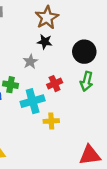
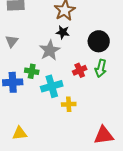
gray star: (30, 62) -> (50, 50), size x1.5
red cross: (55, 84) -> (80, 70), moved

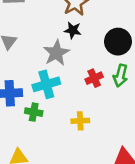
green cross: (32, 71) -> (34, 112), moved
cyan cross: (52, 86) -> (46, 84), moved

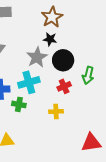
black circle: (118, 42) -> (63, 60), moved
red cross: (94, 78) -> (64, 86), moved

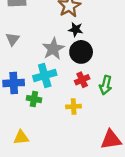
black star: (50, 39) -> (76, 29), moved
green arrow: (88, 75) -> (106, 85), moved

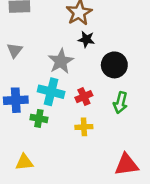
black circle: (81, 52) -> (114, 65), moved
cyan cross: (45, 75) -> (51, 92), turned 30
red cross: (82, 80) -> (84, 97), moved

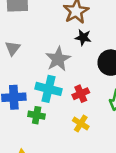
yellow cross: (84, 127) -> (81, 124), turned 35

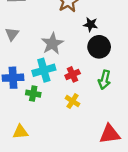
black star: (83, 37) -> (91, 24), moved
cyan cross: (49, 89) -> (44, 70), turned -30

